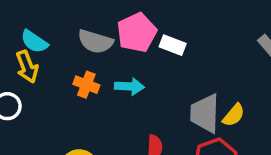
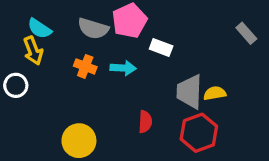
white rectangle: (173, 45) -> (161, 47), moved
yellow semicircle: (234, 115) -> (215, 93), turned -140

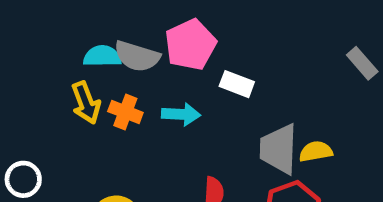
cyan semicircle: (39, 29) -> (102, 56), moved, turned 145
yellow arrow: (33, 51) -> (86, 103), moved
white circle: (16, 85) -> (23, 179), moved

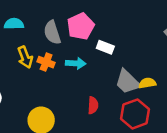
cyan semicircle: (102, 56) -> (14, 24), moved
gray semicircle: (137, 56) -> (52, 32), turned 55
gray trapezoid: (279, 149) -> (128, 82), turned -48

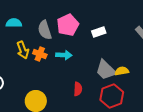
white rectangle: (105, 47) -> (99, 32), moved, turned -40

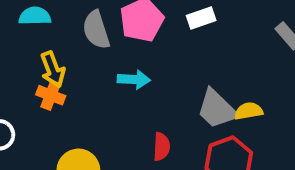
white rectangle: (99, 32) -> (201, 18), moved
orange cross: (40, 54) -> (51, 95), moved

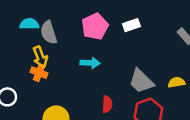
gray semicircle: (96, 30) -> (49, 33), moved
yellow semicircle: (249, 111) -> (176, 82), moved

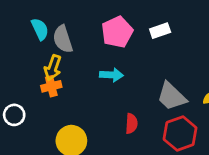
cyan semicircle: (29, 24) -> (40, 29), turned 66
yellow arrow: (40, 57) -> (53, 68), turned 40
orange cross: (39, 73) -> (51, 86), turned -35

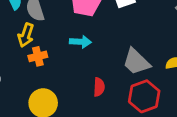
orange cross: (51, 86) -> (38, 56), moved

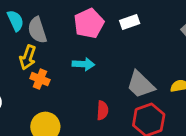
orange cross: (38, 56) -> (40, 79), turned 36

